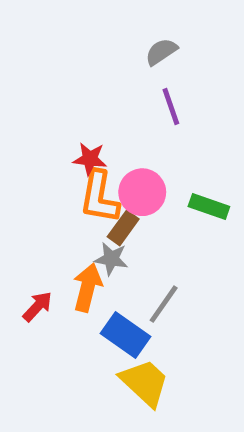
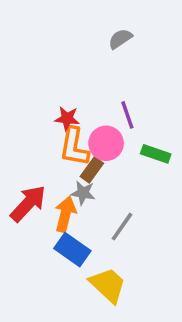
purple line: (171, 106) -> (127, 115), moved
red arrow: (37, 306) -> (28, 204), moved, size x1.6
blue rectangle: (126, 335) -> (72, 250), moved

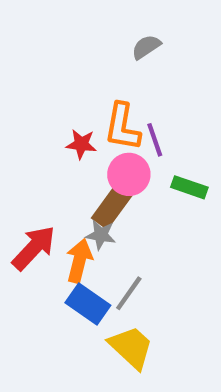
orange L-shape: (74, 147) -> (122, 127), moved
brown rectangle: (92, 170) -> (112, 207), size x1.4
gray line: (122, 227) -> (129, 293), moved

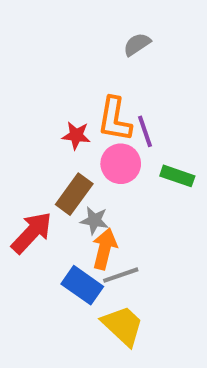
brown rectangle: (112, 207) -> (74, 194), moved
orange arrow: (79, 261) -> (105, 249), moved
gray line: (129, 293) -> (121, 275), turned 36

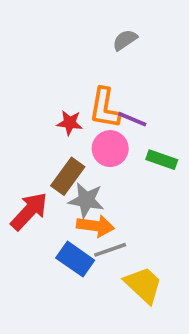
purple line: (145, 131) -> (132, 119), turned -48
gray star: (94, 220) -> (86, 200), size x1.4
orange arrow: (105, 249) -> (95, 226), turned 84
yellow trapezoid: (123, 326) -> (143, 285), moved

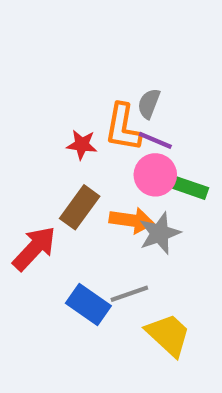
gray semicircle: (125, 40) -> (149, 104), moved, turned -35
pink circle: (110, 149) -> (155, 175), moved
gray star: (86, 200) -> (160, 233), moved, turned -30
orange arrow: (95, 226) -> (132, 220), moved

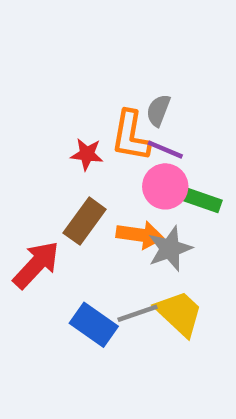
yellow trapezoid: (168, 335) -> (179, 313), moved

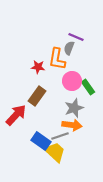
purple line: (165, 150) -> (76, 37), moved
green rectangle: (202, 200) -> (88, 87), turned 35
orange arrow: (140, 235) -> (72, 125), moved
yellow trapezoid: (179, 313) -> (55, 152), moved

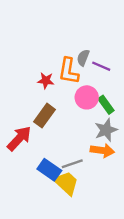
purple line: (76, 37) -> (101, 66), moved
gray star: (74, 108) -> (106, 130), moved
orange arrow: (72, 125) -> (102, 150), moved

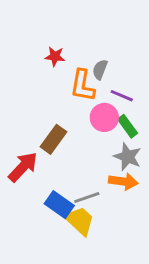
purple line: (101, 66) -> (122, 96), moved
red star: (46, 81) -> (55, 56), moved
gray star: (106, 130) -> (128, 157), turned -30

